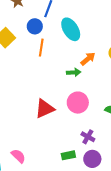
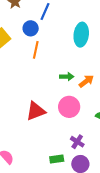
cyan ellipse: (71, 29) -> (81, 35), moved, turned 35
orange arrow: (88, 59) -> (86, 81), moved

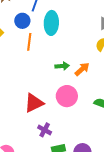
cyan ellipse: (81, 35) -> (51, 23), moved
purple cross: (77, 142) -> (45, 130), moved

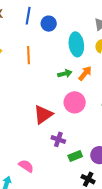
blue circle: (22, 21) -> (49, 24), moved
cyan ellipse: (51, 23) -> (76, 44), moved

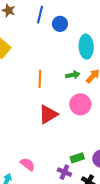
orange line: (28, 55) -> (40, 79), moved
purple cross: (58, 139) -> (64, 172), moved

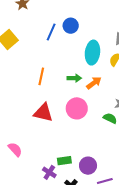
blue line: (40, 15) -> (51, 32), moved
red triangle: (48, 114) -> (43, 113), turned 35
pink semicircle: (28, 164) -> (15, 149), moved

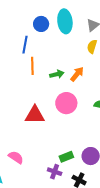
blue line: (51, 32) -> (25, 45), moved
cyan ellipse: (92, 53) -> (65, 21), moved
orange line: (41, 76) -> (32, 66), moved

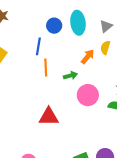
orange arrow: (77, 74) -> (88, 57), moved
pink circle: (66, 103) -> (88, 95), moved

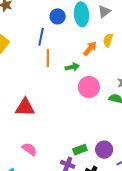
gray triangle: (106, 26) -> (104, 11), moved
red triangle: (49, 117) -> (25, 107), moved

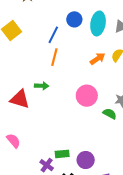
green arrow: (72, 67) -> (42, 86), moved

